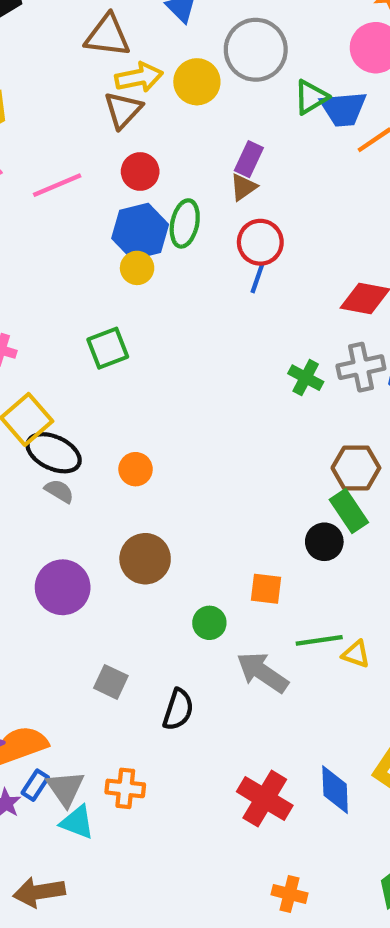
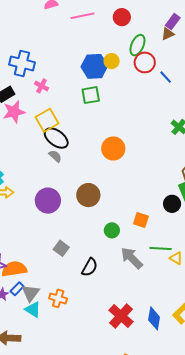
blue hexagon: (140, 231) -> (94, 66), moved
red circle: (260, 242) -> (145, 62), moved
blue line: (257, 279) -> (166, 77), turned -72
orange circle: (136, 469) -> (113, 149), moved, size x1.5

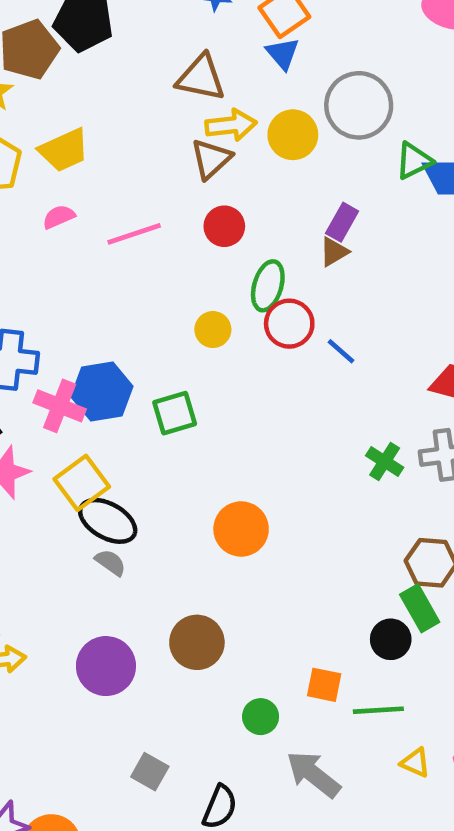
blue hexagon: (94, 66) -> (102, 392), moved
pink cross: (42, 86) -> (60, 406), size x1.5
green line: (161, 249) -> (378, 710), moved

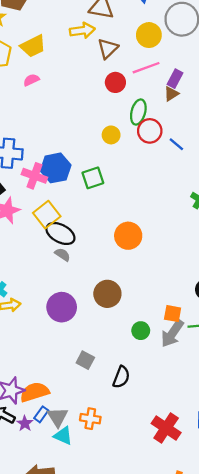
yellow arrow: (231, 125) -> (82, 30), moved
pink line: (134, 234) -> (146, 68), moved
gray arrow: (313, 774) -> (172, 333), moved, turned -92

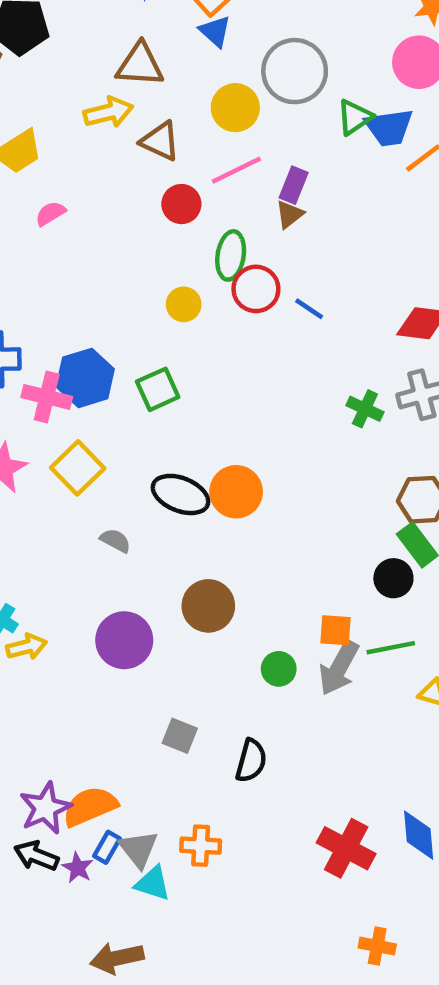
brown triangle: (108, 48) -> (160, 141), turned -45
pink semicircle: (31, 80) -> (50, 213), moved
black ellipse: (60, 233) -> (180, 494), moved

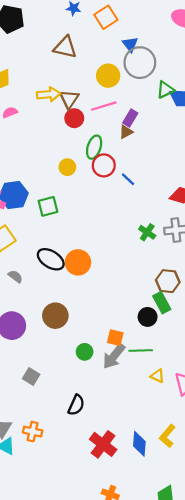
blue triangle: (215, 31) -> (130, 44), moved
yellow arrow: (108, 112) -> (49, 94), moved
brown triangle: (160, 141) -> (69, 99), moved, turned 30
black semicircle: (251, 761) -> (76, 405), moved

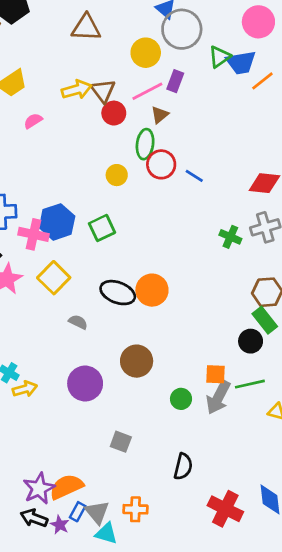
purple rectangle: (130, 118) -> (175, 81), moved
brown triangle: (126, 132) -> (160, 115), moved

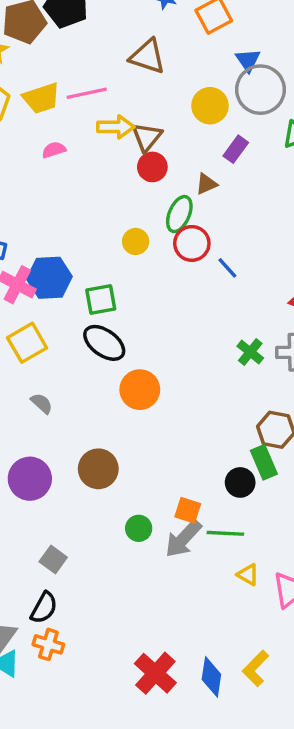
pink line: (147, 91) -> (87, 93), moved
black ellipse: (118, 293) -> (104, 343), moved
black semicircle: (183, 466) -> (44, 608), moved

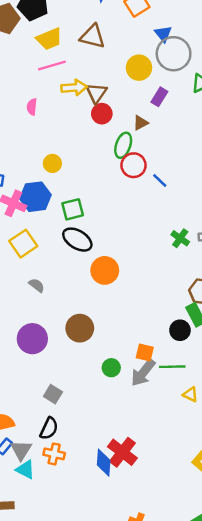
yellow trapezoid: (41, 98) -> (49, 39), moved
pink semicircle: (54, 150) -> (32, 107), turned -63
yellow circle: (136, 241) -> (52, 163), moved
red cross: (155, 673) -> (122, 452), moved
blue diamond: (211, 677) -> (104, 463), moved

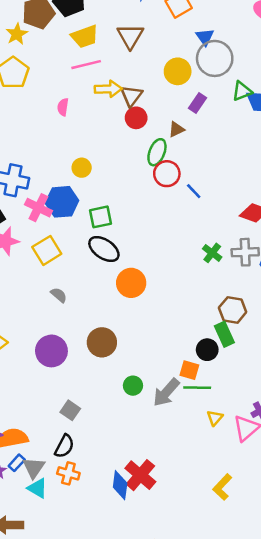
brown triangle: (93, 36) -> (130, 36), turned 44
orange square: (145, 352) -> (189, 370), moved
yellow triangle: (190, 394) -> (215, 418), turned 42

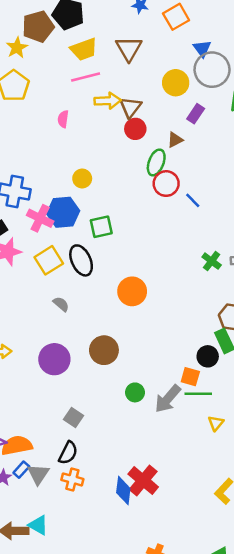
black ellipse: (104, 249) -> (81, 260), moved, turned 32
cyan triangle: (37, 488) -> (38, 525), moved

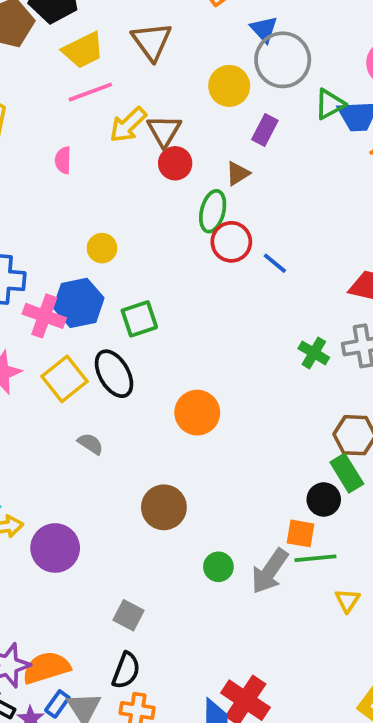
yellow arrow: (108, 101) -> (128, 125), turned 145
purple circle: (54, 359) -> (55, 548), moved

